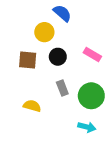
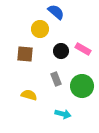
black circle: (58, 57) -> (61, 51), moved
cyan arrow: (87, 127) -> (63, 114), moved

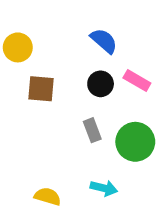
blue semicircle: (56, 12) -> (104, 41), moved
yellow circle: (40, 29) -> (18, 47), moved
yellow semicircle: (29, 95) -> (48, 196), moved

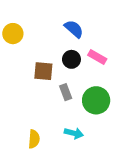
brown square: (41, 89) -> (43, 71), moved
yellow semicircle: (48, 196) -> (34, 139), turned 78

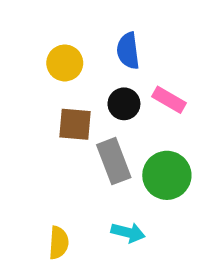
blue semicircle: (74, 29) -> (128, 51), turned -138
yellow circle: (13, 34) -> (65, 63), moved
gray rectangle: (66, 92) -> (114, 161), size x1.5

